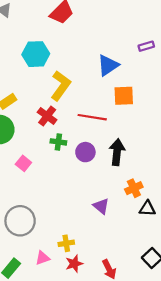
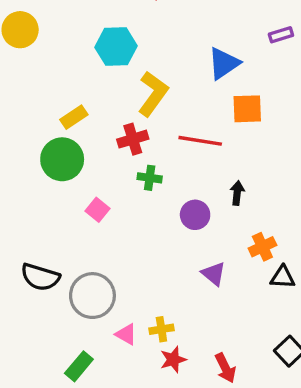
red cross: (47, 116) -> (133, 139), turned 36
purple circle: (85, 152) -> (195, 215), moved
black arrow: (117, 152) -> (237, 193), size x0.6
pink triangle: (43, 258) -> (126, 334), moved, turned 49

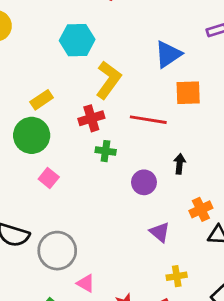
pink square: (97, 210) -> (49, 178), moved
yellow cross: (161, 329) -> (177, 276), moved

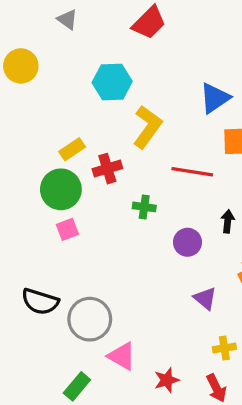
red cross: (91, 118) -> (107, 169), moved
pink square: (49, 178) -> (67, 229), moved, turned 30
pink triangle: (86, 283) -> (122, 356), size x1.4

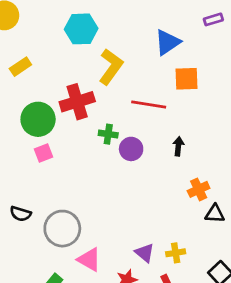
yellow rectangle: (72, 149) -> (20, 67), moved
red cross: (107, 169) -> (77, 102), size x1.4
purple circle: (187, 242) -> (131, 149), moved
purple triangle: (205, 298) -> (145, 253), moved
black semicircle: (40, 302) -> (20, 214), size x0.7

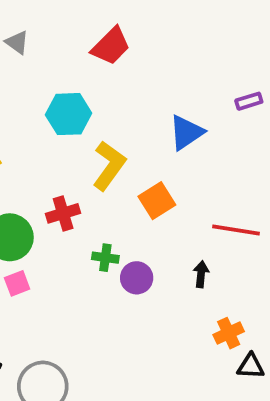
orange square: (186, 79) -> (157, 201), moved, turned -30
red cross: (77, 102) -> (63, 213), size x0.7
red line: (149, 104) -> (236, 230), moved

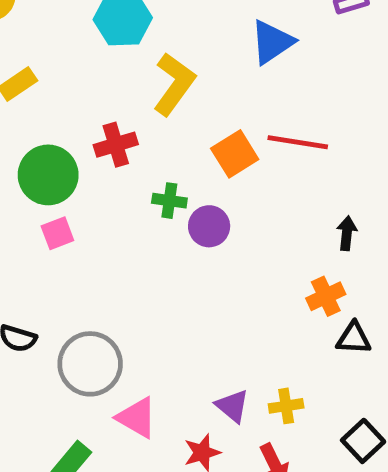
orange square: (157, 201) -> (235, 154), moved
red line: (236, 230) -> (298, 142), moved
black arrow: (201, 274) -> (347, 233), moved

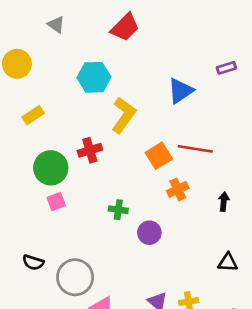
green cross: (169, 201) -> (118, 210), moved
purple circle: (209, 226) -> (149, 233), moved
orange cross: (326, 296) -> (178, 189), moved

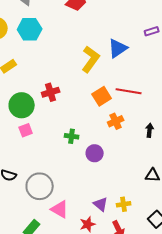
cyan hexagon: (94, 77) -> (30, 29), moved
yellow L-shape: (124, 115) -> (91, 59), moved

